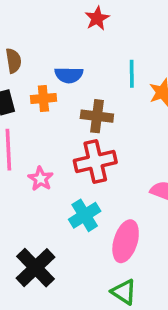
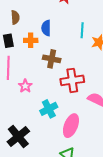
blue semicircle: (69, 75) -> (46, 28), turned 84
brown cross: (97, 116) -> (52, 59), moved
red cross: (95, 162) -> (72, 80), moved

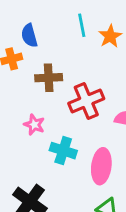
pink star: (25, 86) -> (34, 125), moved
cyan cross: (49, 109) -> (63, 151), turned -30

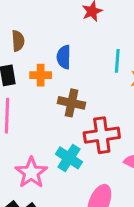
pink star: (34, 125) -> (31, 173), moved, size x1.5
cyan cross: (63, 151) -> (69, 158), moved

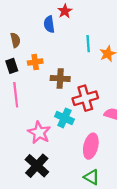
blue semicircle: (64, 57) -> (49, 24), moved

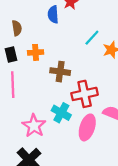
cyan line: (88, 44) -> (92, 38), turned 42
pink ellipse: (91, 146) -> (87, 127), moved

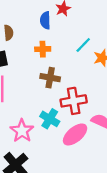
orange cross: (36, 52) -> (43, 49), moved
pink ellipse: (87, 127) -> (75, 134), turned 30

